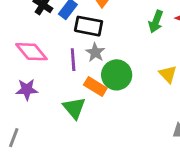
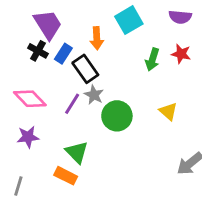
black rectangle: (89, 26) -> (85, 69), turned 48
purple line: (73, 60) -> (72, 104), turned 40
orange rectangle: (95, 86) -> (66, 176), moved

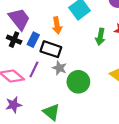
black rectangle: (85, 69) -> (51, 49), turned -30
purple line: (72, 104) -> (34, 69), moved

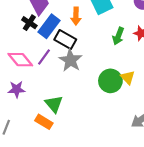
blue rectangle: (33, 40) -> (49, 26), size x1.5
gray star: (59, 68) -> (70, 60), size x1.5
green circle: (78, 82) -> (110, 81), moved

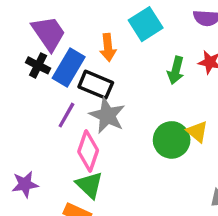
pink diamond: (20, 60) -> (88, 151), moved, turned 65
purple star: (17, 89) -> (25, 184), moved

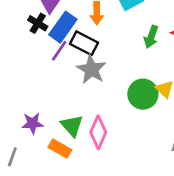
purple line: (66, 115) -> (59, 51), moved
pink diamond: (88, 151) -> (98, 132), moved
purple star: (25, 184) -> (32, 123), moved

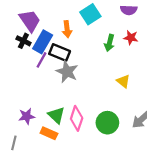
green circle: (143, 94) -> (107, 123), moved

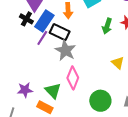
pink diamond: (77, 118) -> (73, 78), moved

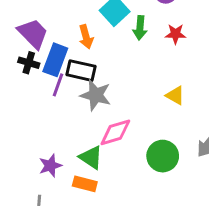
green arrow: (107, 26) -> (140, 28), moved
pink diamond: (73, 78) -> (115, 132), turned 65

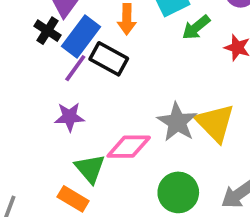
green arrow: (140, 28) -> (196, 27), turned 30
gray star: (96, 95) -> (177, 122), moved
yellow triangle: (175, 95) -> (215, 123), size x1.6
purple star: (50, 166) -> (70, 117), moved

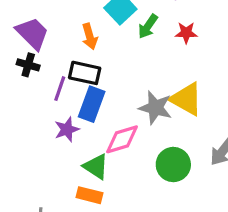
blue rectangle: (81, 37) -> (92, 104), moved

